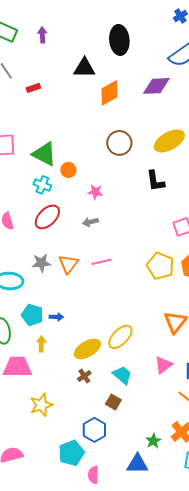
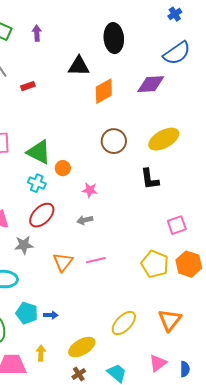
gray star: (41, 263) -> (24, 245), moved
yellow ellipse: (120, 337) -> (124, 323), moved
yellow arrow: (41, 344) -> (41, 353), moved

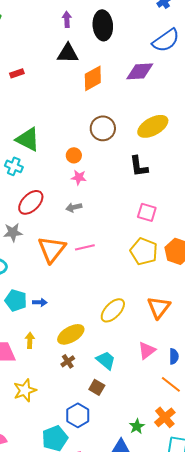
purple arrow: (37, 33) -> (67, 19), moved
orange circle: (63, 168) -> (74, 155), moved
cyan cross: (37, 183) -> (14, 166), moved
pink square: (177, 225) -> (147, 212), moved, turned 36
orange triangle: (63, 262) -> (52, 249), size x1.4

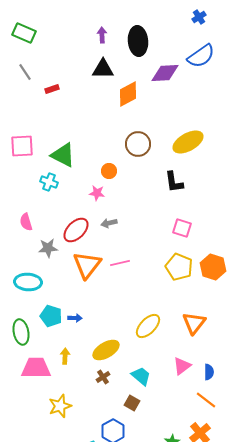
purple diamond: (140, 71) -> (165, 73), moved
pink star: (79, 177) -> (97, 193), moved
red ellipse: (31, 202) -> (76, 230), moved

